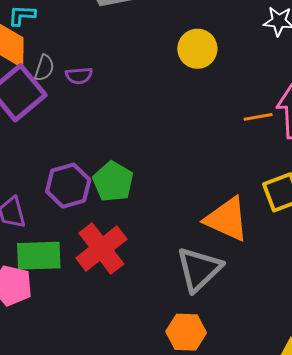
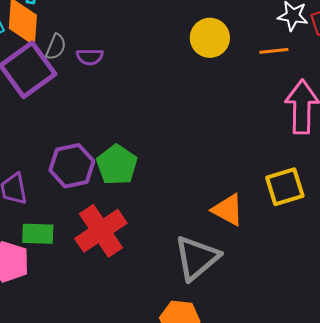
orange line: (258, 117) -> (274, 51), moved
orange triangle: (227, 219) -> (228, 210), size x0.7
green rectangle: (39, 256) -> (38, 234), size x0.7

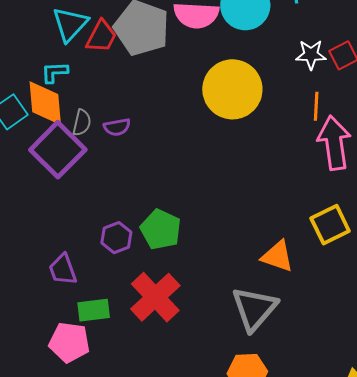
yellow circle: (210, 38) -> (232, 89), size x1.5
orange line: (274, 51) -> (316, 106), moved, turned -72
purple hexagon: (72, 166) -> (116, 238), size x0.7

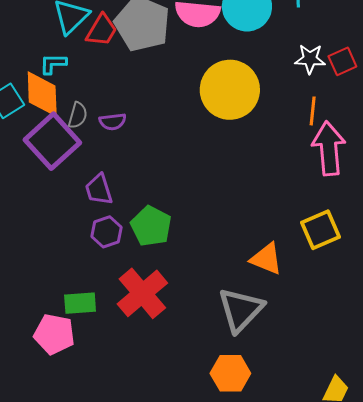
purple trapezoid: (63, 269) -> (99, 189), moved

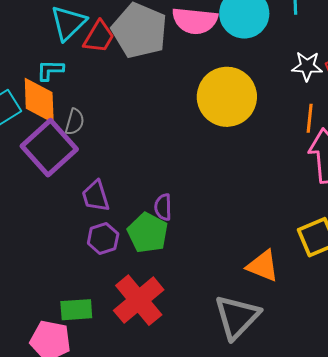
purple semicircle: (113, 122) -> (163, 207), moved, turned 96

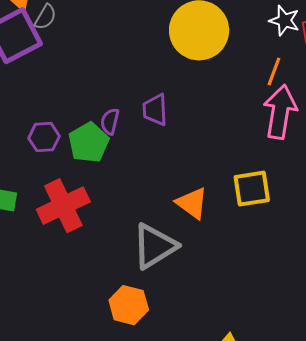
purple trapezoid: (96, 196) -> (155, 110), moved

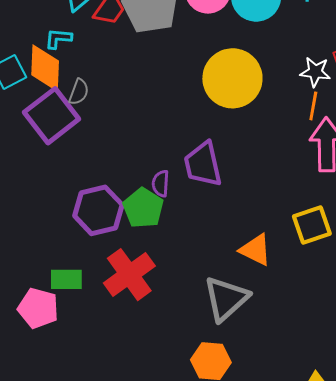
white star: (284, 21) -> (315, 72), moved
purple trapezoid: (155, 110) -> (203, 164), size x1.4
purple hexagon: (44, 137) -> (98, 210), size x1.6

